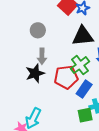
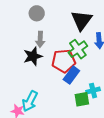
black triangle: (83, 36) -> (82, 20), turned -50
blue rectangle: (84, 89) -> (71, 75), moved

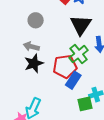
gray arrow: (40, 39) -> (31, 46), moved, turned 105

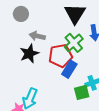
gray circle: (36, 20) -> (21, 14), moved
gray arrow: (31, 46) -> (37, 36), moved

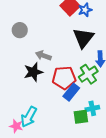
gray circle: (21, 14) -> (20, 30), moved
green cross: (74, 43) -> (88, 74), moved

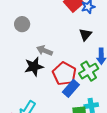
black triangle: (83, 38) -> (85, 35), size x0.6
red pentagon: (64, 78) -> (64, 74), turned 30

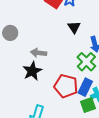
red pentagon: (64, 74) -> (66, 86), moved
blue rectangle: (71, 88) -> (85, 87), moved

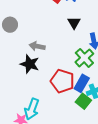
black star: (32, 71) -> (30, 64), turned -30
green square: (88, 105) -> (83, 101), turned -35

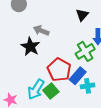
green square: (83, 101) -> (51, 91), moved
cyan arrow: (32, 109) -> (36, 89), moved

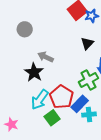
cyan arrow: (36, 89) -> (40, 100), moved

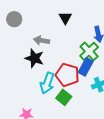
black triangle: (87, 43) -> (65, 18), moved
blue rectangle: (80, 104) -> (86, 67), moved

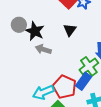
black star: (34, 58) -> (35, 31), moved
cyan arrow: (47, 83) -> (43, 92), turned 40

